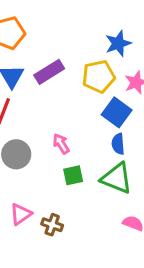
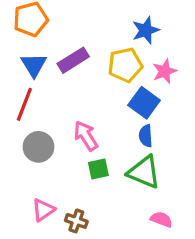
pink arrow: (61, 144) -> (86, 136), size x1.4

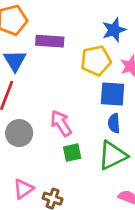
purple rectangle: (73, 60) -> (50, 41), moved, turned 36
blue square: (144, 103) -> (113, 94), turned -32
green triangle: (144, 172) -> (113, 155), turned -48

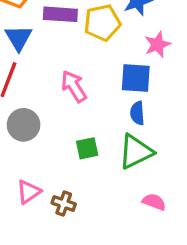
yellow pentagon: (96, 61) -> (102, 23), moved
pink arrow: (61, 123) -> (74, 86), moved

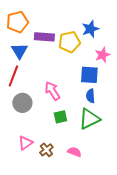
pink arrow: (74, 86) -> (52, 91), moved
pink semicircle: (154, 202) -> (74, 152), moved
brown cross: (64, 204) -> (46, 150), turned 32

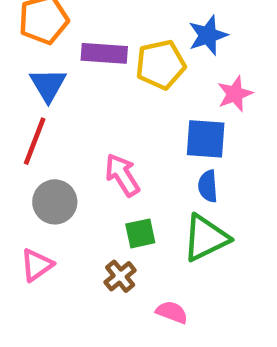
pink triangle: (25, 143) -> (37, 265), moved
brown cross: (46, 150) -> (120, 276), moved

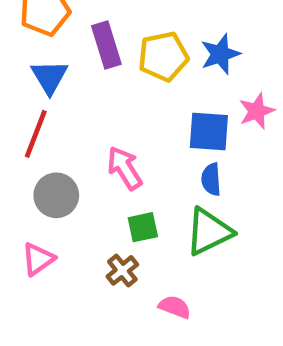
blue star: (208, 35) -> (220, 54), moved
purple rectangle: (104, 53) -> (106, 45), turned 69
pink star: (235, 94) -> (257, 111), moved

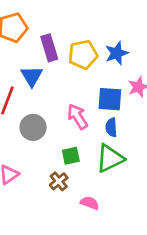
blue triangle: (49, 77) -> (32, 76), moved
pink arrow: (125, 168) -> (78, 117), moved
gray circle: (56, 195) -> (33, 127), moved

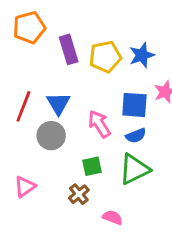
blue triangle: (32, 76) -> (58, 103), moved
blue semicircle: (111, 127) -> (136, 136), turned -108

